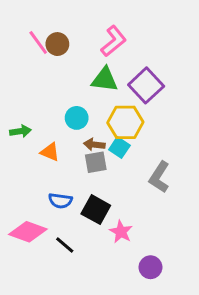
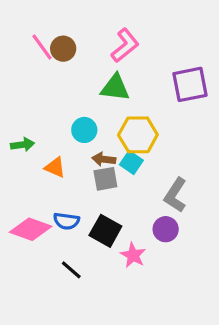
purple square: (146, 85) -> (190, 84), moved, turned 32
pink diamond: (28, 232) -> (31, 229), moved
purple circle: (150, 267) -> (166, 229), moved

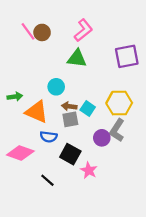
yellow hexagon: (138, 135) -> (119, 103), moved
orange triangle: (55, 167) -> (37, 112), size x1.6
blue semicircle: (66, 221) -> (49, 137), moved
purple circle: (166, 229) -> (102, 138), moved

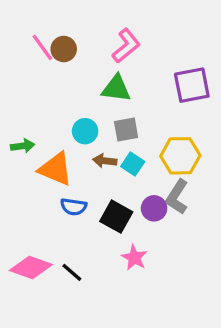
gray square: (70, 119) -> (126, 130), moved
pink diamond: (20, 153) -> (31, 267), moved
black square: (70, 154) -> (116, 217), moved

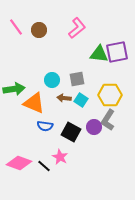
pink line: (42, 47) -> (16, 27), moved
green triangle: (116, 88) -> (99, 54), moved
green arrow: (23, 146) -> (14, 89), size x1.5
pink star: (134, 258) -> (60, 157), moved

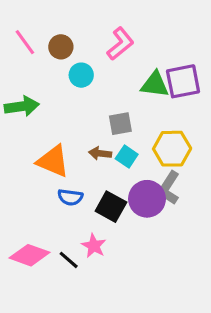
cyan circle: (52, 80) -> (81, 75), moved
green arrow: (14, 89) -> (22, 106), moved
purple circle: (94, 127) -> (147, 199), size x1.5

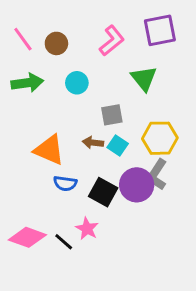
cyan circle: (81, 75) -> (77, 83), moved
purple square: (183, 81) -> (160, 30), moved
green triangle: (155, 84) -> (144, 78), turned 44
green arrow: (22, 106) -> (27, 83), moved

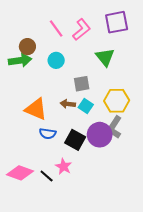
pink line: (23, 39) -> (56, 29), moved
brown circle: (56, 43) -> (27, 47), moved

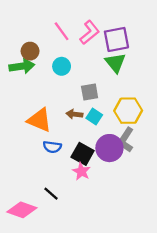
purple square: (117, 22) -> (116, 39), moved
pink star: (64, 166) -> (81, 171), moved
pink diamond: (20, 173) -> (22, 210), moved

